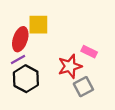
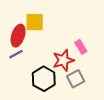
pink rectangle: (89, 52) -> (81, 47), turned 32
black hexagon: (26, 79) -> (44, 79), moved

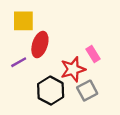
yellow square: (35, 22) -> (23, 21), moved
red ellipse: (18, 36) -> (40, 45), moved

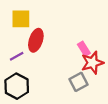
red star: (73, 69) -> (92, 63), moved
black hexagon: (51, 91) -> (17, 86), moved

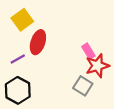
yellow square: (21, 19) -> (22, 20), turned -36
gray square: (79, 82) -> (83, 86), turned -30

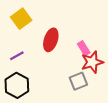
red ellipse: (38, 42) -> (51, 40), moved
gray square: (83, 86) -> (78, 81), turned 36

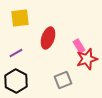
yellow square: (21, 19) -> (20, 18), turned 30
gray square: (78, 81) -> (63, 80), moved

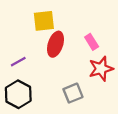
yellow square: (20, 18) -> (44, 21), moved
pink rectangle: (79, 46) -> (92, 42), moved

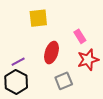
red ellipse: (56, 44) -> (52, 53), moved
purple line: (18, 62) -> (18, 62), moved

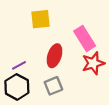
pink rectangle: (80, 36) -> (85, 39), size x1.6
gray square: (64, 81) -> (53, 86), moved

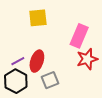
pink rectangle: (85, 39) -> (79, 36), turned 55
red ellipse: (54, 56) -> (37, 61), moved

